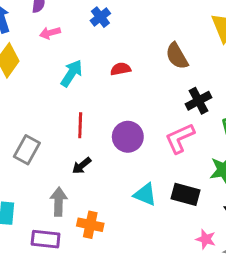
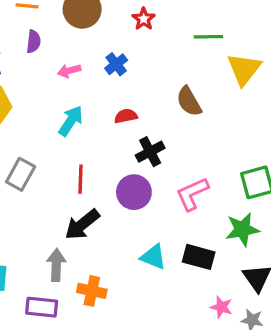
blue cross: (100, 17) -> (116, 64), moved
pink arrow: (50, 33) -> (69, 71), moved
black cross: (198, 101) -> (150, 152), moved
gray rectangle: (27, 150) -> (21, 174), moved
black arrow: (82, 166) -> (82, 225), size x1.6

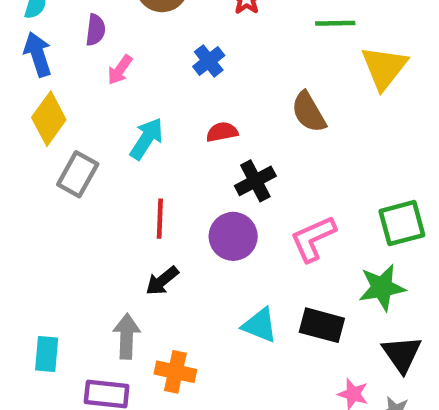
pink arrow: (69, 71) -> (120, 70), moved, turned -40
gray rectangle: (21, 174) -> (78, 174), moved
black arrow: (82, 225) -> (162, 281), size x0.7

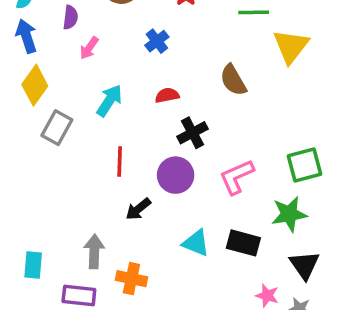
black arrow: (162, 281) -> (138, 209), moved

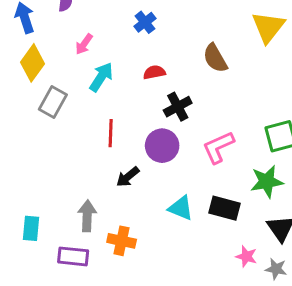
pink arrow: (89, 48) -> (84, 44), moved

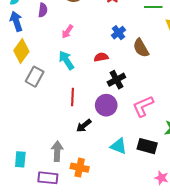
blue cross: (145, 22) -> (118, 33), moved
pink arrow: (84, 44) -> (67, 32), moved
cyan arrow: (101, 77) -> (66, 60), turned -66

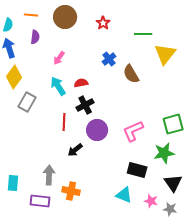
red semicircle: (101, 57) -> (81, 83), moved
black cross: (116, 80) -> (85, 105), moved
cyan triangle: (118, 146) -> (124, 195), moved

